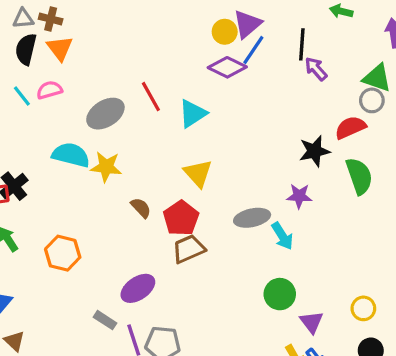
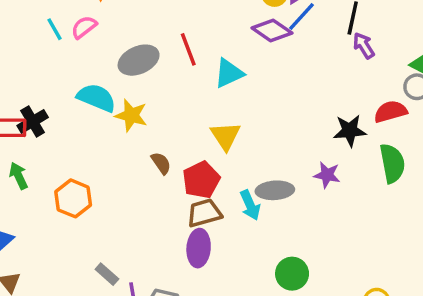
pink semicircle: (49, 90) -> (84, 27), turned -30
cyan arrow: (282, 236) -> (250, 205), moved
purple ellipse: (138, 288) -> (199, 248), moved, turned -60

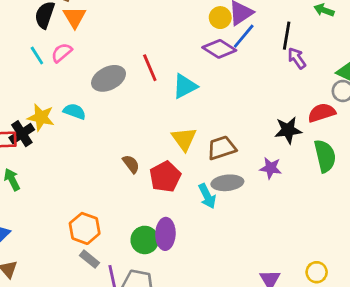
cyan semicircle: (96, 98) -> (75, 111), size x0.7
yellow star: (131, 115) -> (41, 117), moved
orange hexagon: (73, 198) -> (85, 228), moved
brown trapezoid: (204, 213) -> (222, 148), moved
green circle: (292, 274) -> (145, 240), moved

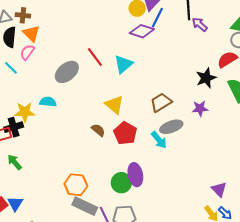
pink semicircle: (62, 53) -> (27, 52), moved
black cross: (22, 134) -> (14, 127), turned 30
yellow triangle: (184, 139) -> (114, 105), moved
gray rectangle: (90, 259) -> (85, 206), size x1.6

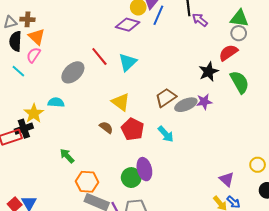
purple diamond: (142, 31) -> (128, 25), moved
yellow star: (25, 112) -> (34, 113), turned -30
gray ellipse: (171, 127) -> (186, 105), moved
green arrow: (15, 162) -> (67, 156), moved

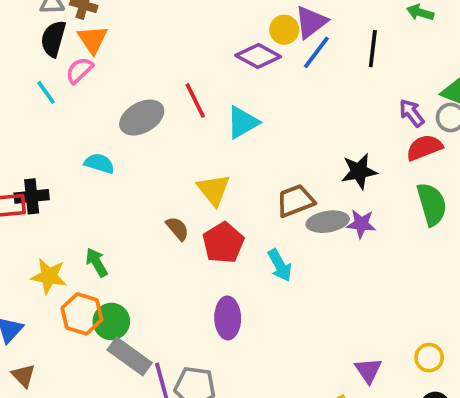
purple arrow: (200, 20) -> (412, 113), moved
black star: (209, 72) -> (359, 171), moved
yellow star: (34, 113) -> (49, 276), moved, turned 30
green circle: (131, 178) -> (111, 321), moved
orange hexagon: (87, 182) -> (82, 314), moved

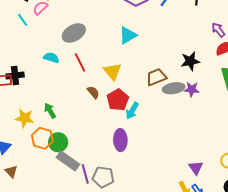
red line: (195, 101) -> (80, 62), moved
cyan arrow: (280, 265) -> (132, 111), moved, turned 60

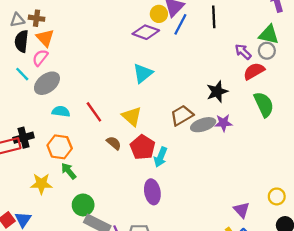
gray ellipse: (74, 33) -> (47, 83), moved
orange hexagon: (42, 138) -> (60, 147), moved

